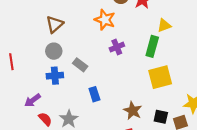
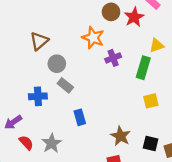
purple cross: (117, 47) -> (113, 58), moved
gray circle: (54, 51) -> (57, 64), moved
yellow square: (160, 77) -> (151, 101), size x0.6

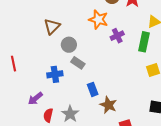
brown star: (121, 136) -> (108, 105), moved
red semicircle: (26, 143) -> (48, 115), turned -120

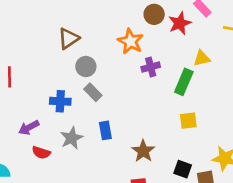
brown star: (108, 105) -> (143, 151), moved
gray star: (70, 114) -> (72, 138), moved
red semicircle: (48, 115) -> (41, 153), turned -96

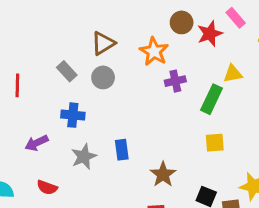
brown triangle: (69, 38) -> (103, 43), moved
gray rectangle: (93, 92) -> (67, 71), moved
red semicircle: (41, 153) -> (47, 187), moved

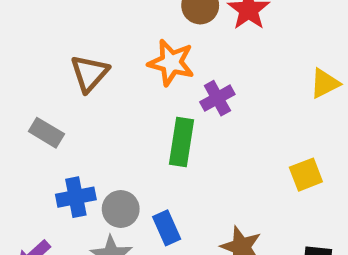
yellow triangle: (233, 74) -> (325, 83), moved
gray circle: (103, 77) -> (121, 209), moved
green rectangle: (212, 99) -> (182, 142), moved

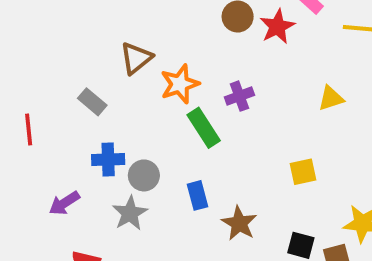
orange star: (171, 63) -> (180, 84), moved, turned 30
green rectangle: (182, 142) -> (204, 128), turned -51
blue rectangle: (167, 228) -> (198, 195), moved

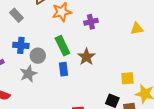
green rectangle: (204, 128) -> (62, 46), moved
yellow square: (303, 172) -> (127, 78), moved
brown star: (239, 223) -> (86, 57), moved

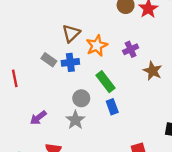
blue cross: (21, 45) -> (70, 62), moved
brown star: (86, 57) -> (153, 71), moved

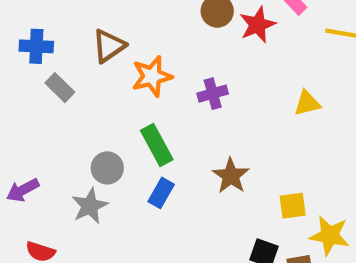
blue cross: (70, 62) -> (36, 46), moved
brown star: (153, 71) -> (231, 176), moved
blue rectangle: (112, 107) -> (161, 193), turned 40

